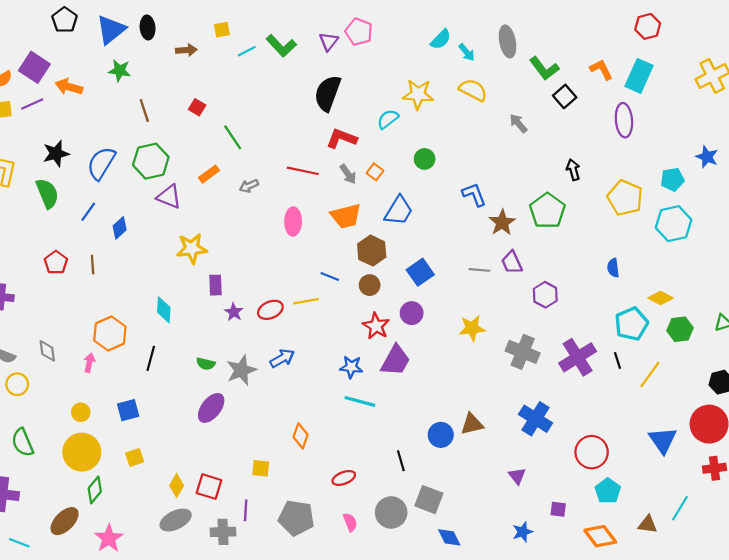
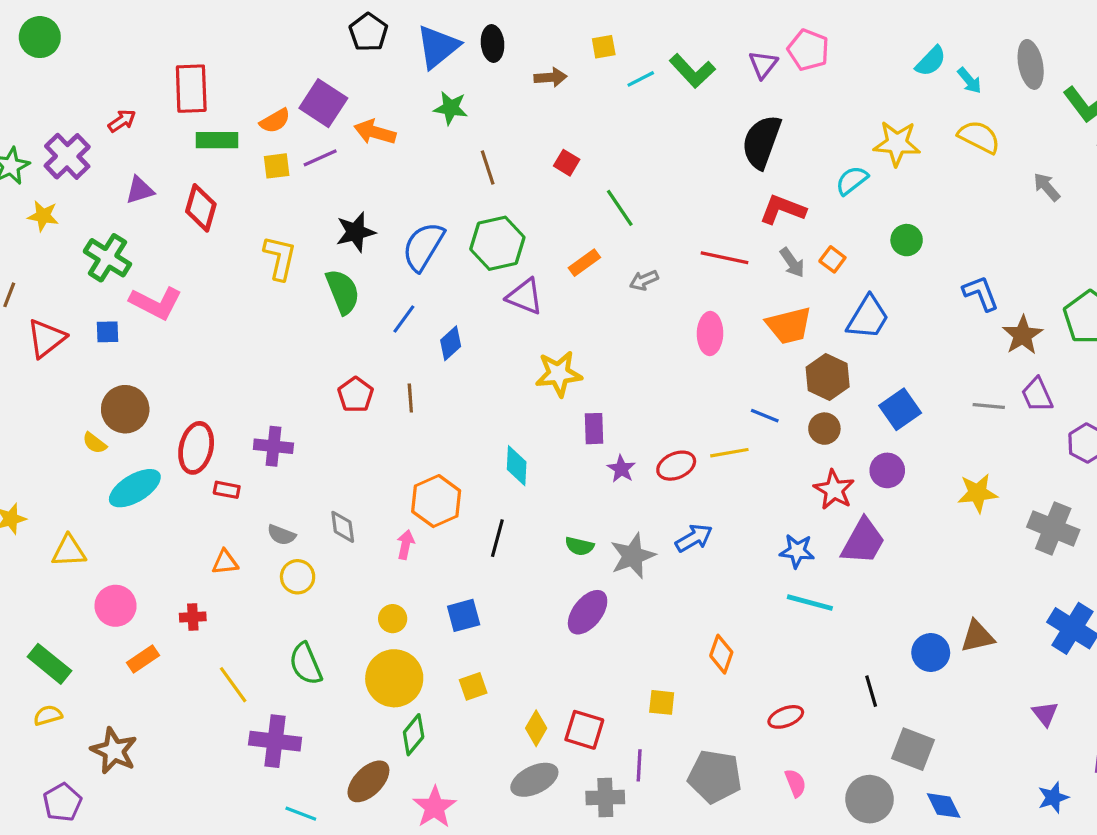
gray circle: (391, 512) -> (870, 799), moved

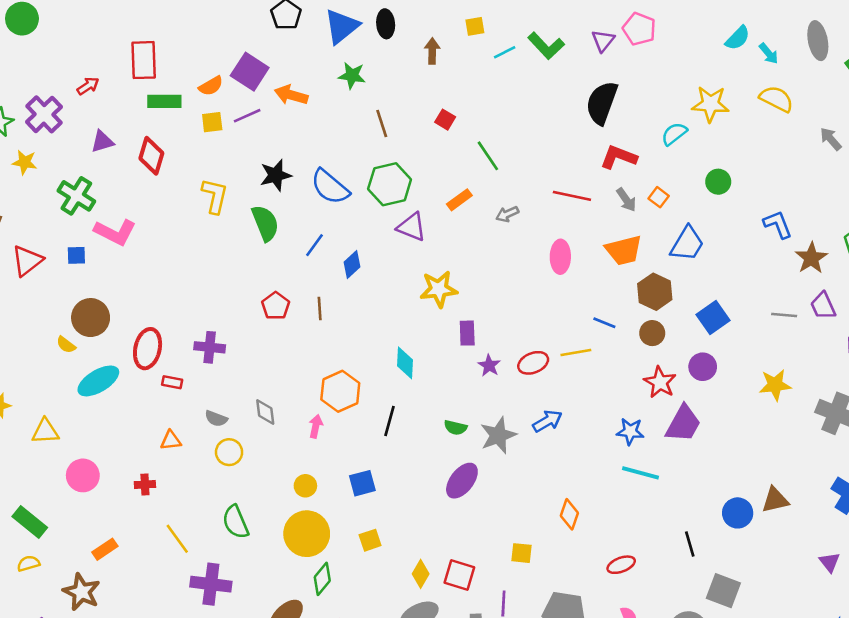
brown arrow: (551, 77) -> (432, 51), turned -85
blue semicircle: (423, 246) -> (330, 187), turned -81
orange rectangle: (143, 659) -> (105, 549), moved

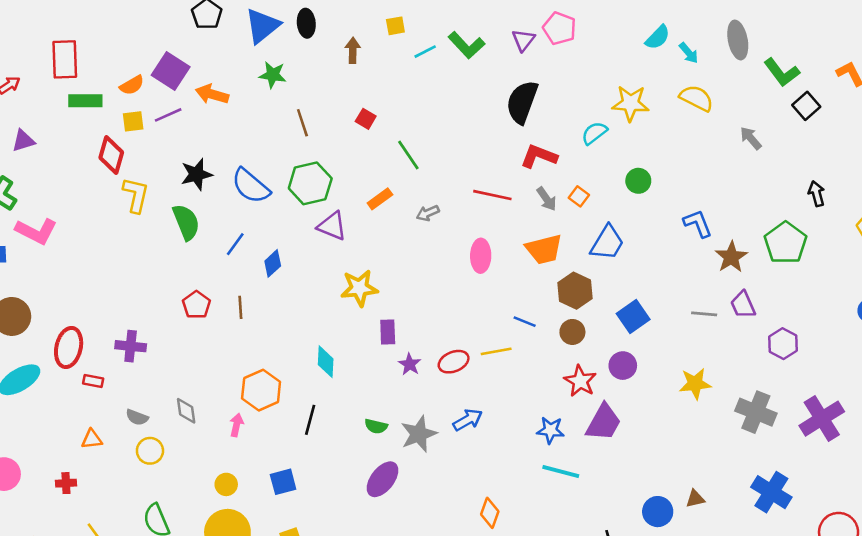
red diamond: (151, 156) -> (111, 155), moved
brown triangle: (775, 500) -> (695, 499), size x0.7

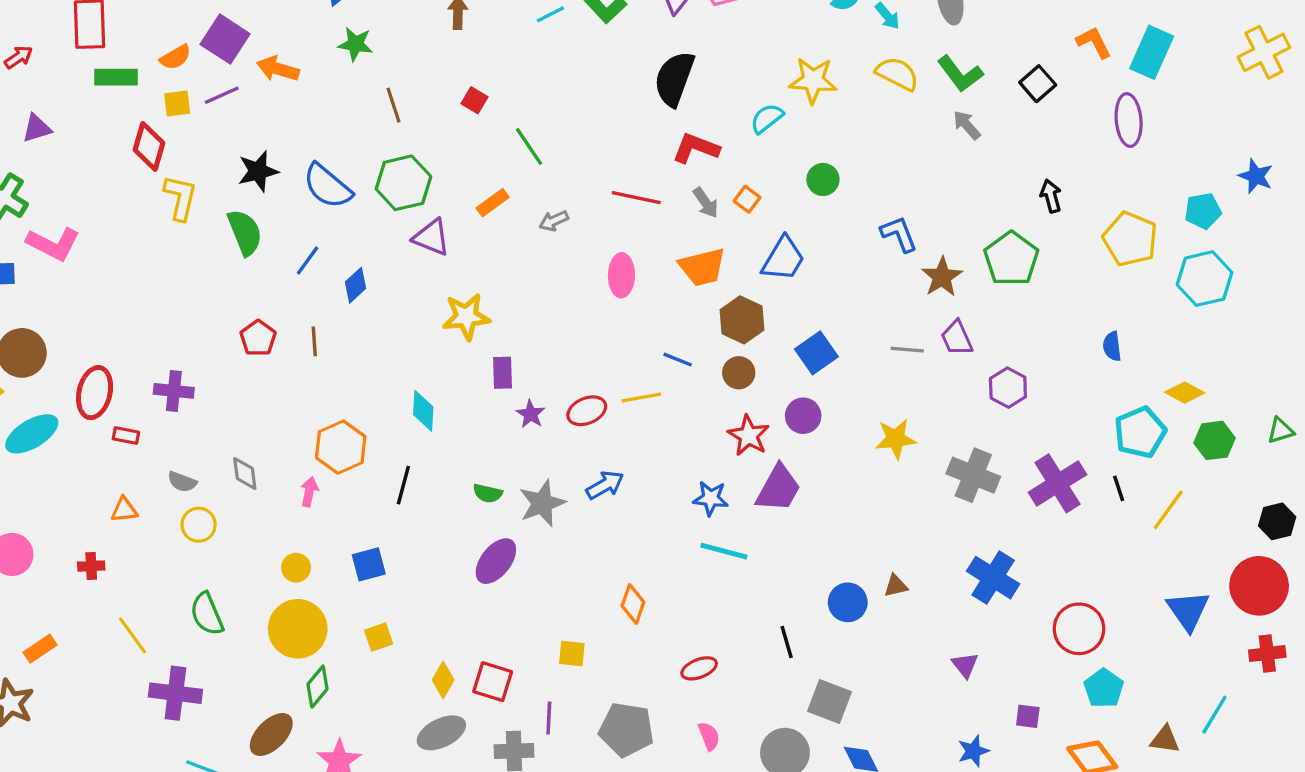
green L-shape: (782, 72) -> (960, 74), moved

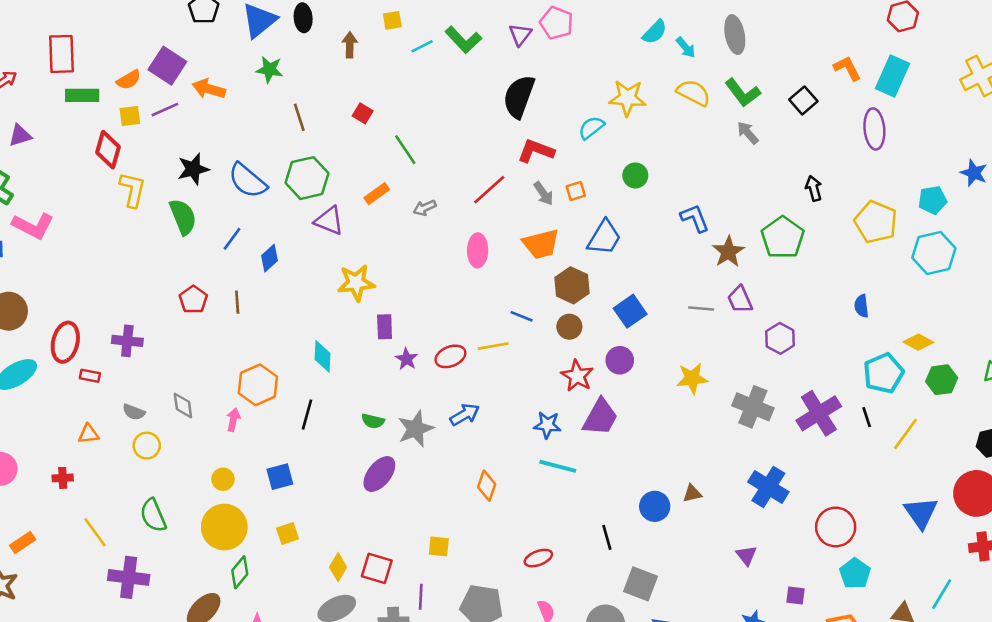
red line: (636, 198) -> (489, 190), turned -54
orange square: (747, 199) -> (576, 191), turned 36
orange diamond: (633, 604) -> (487, 486), moved

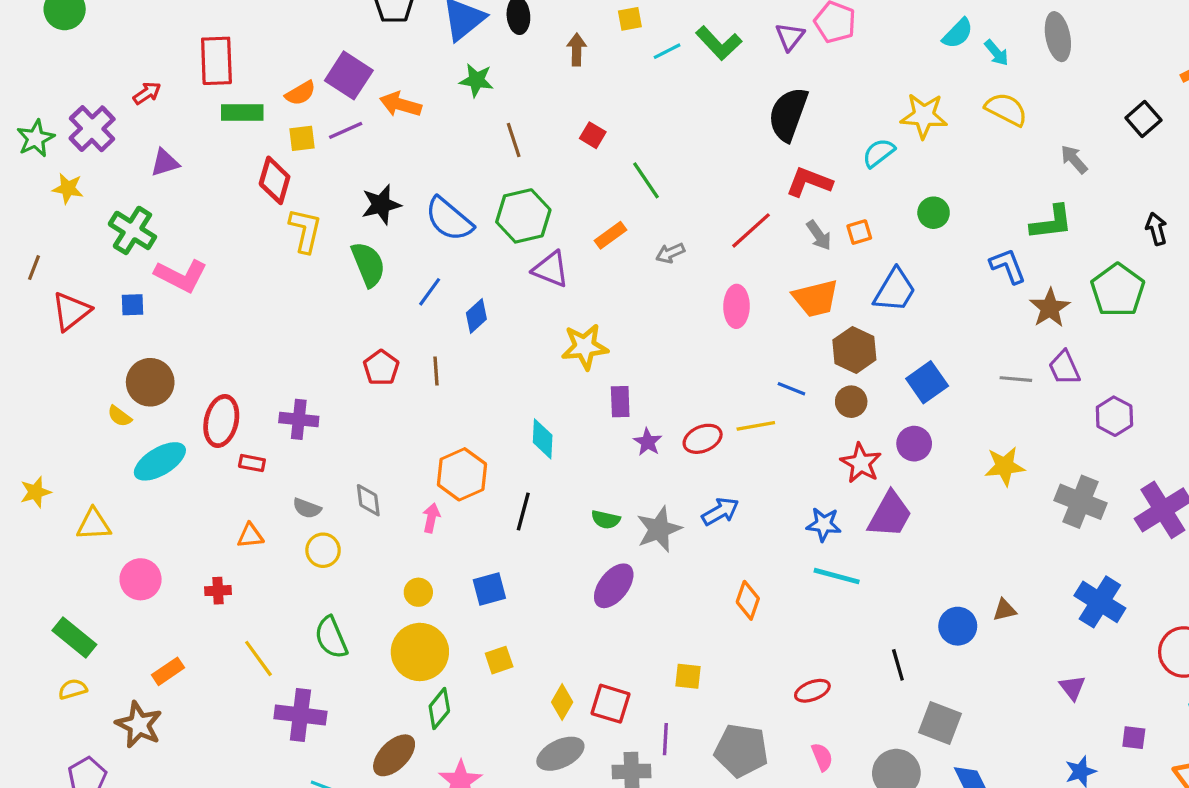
green L-shape: (743, 93) -> (1051, 222), moved, turned -60

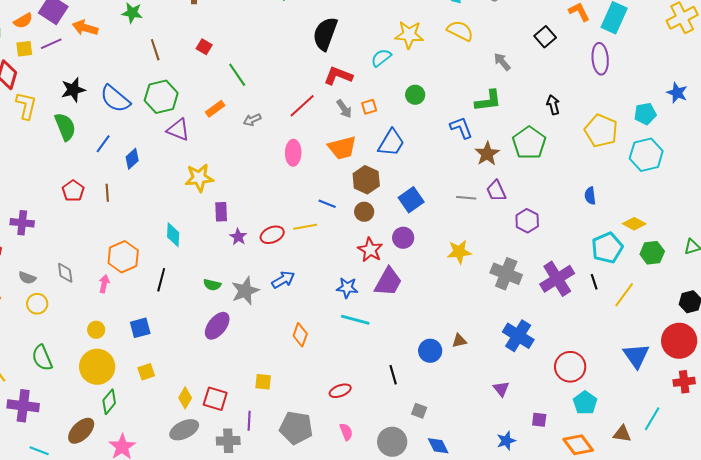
gray square: (940, 723) -> (419, 411), size x0.6

